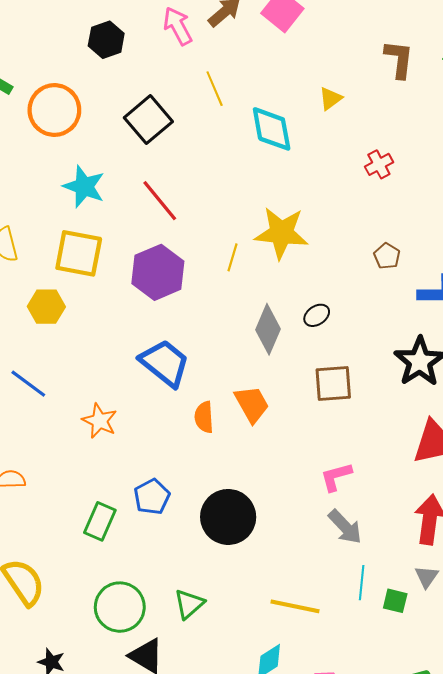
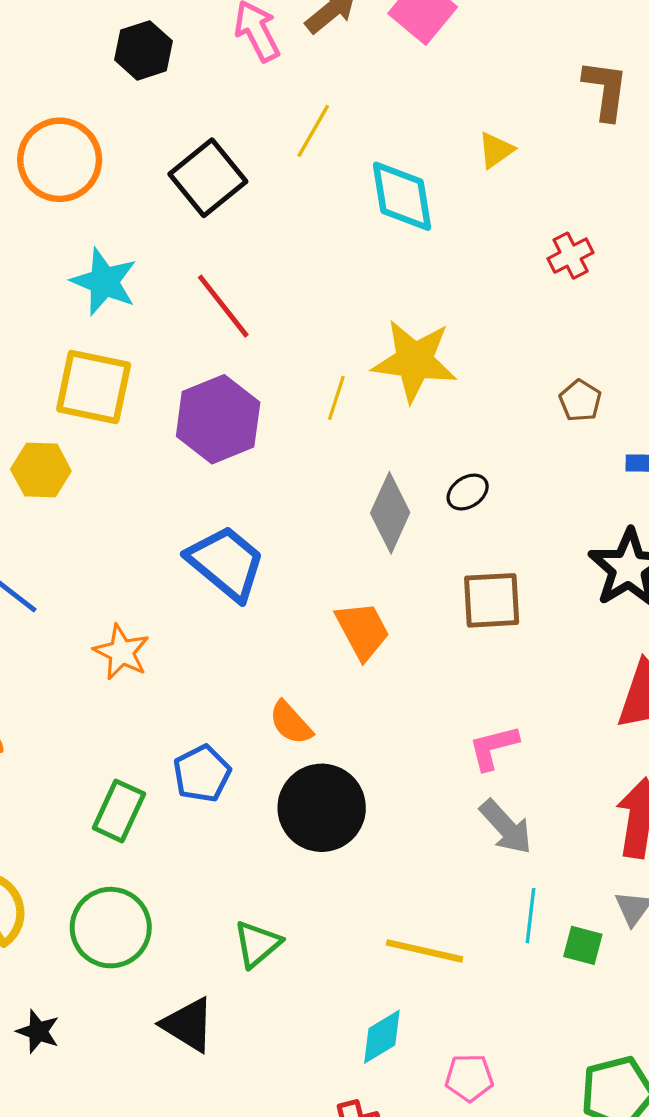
yellow line: (215, 89) -> (313, 131), turned 52
orange semicircle: (204, 417) -> (291, 723), moved, turned -40
green circle: (120, 607) -> (111, 928), moved

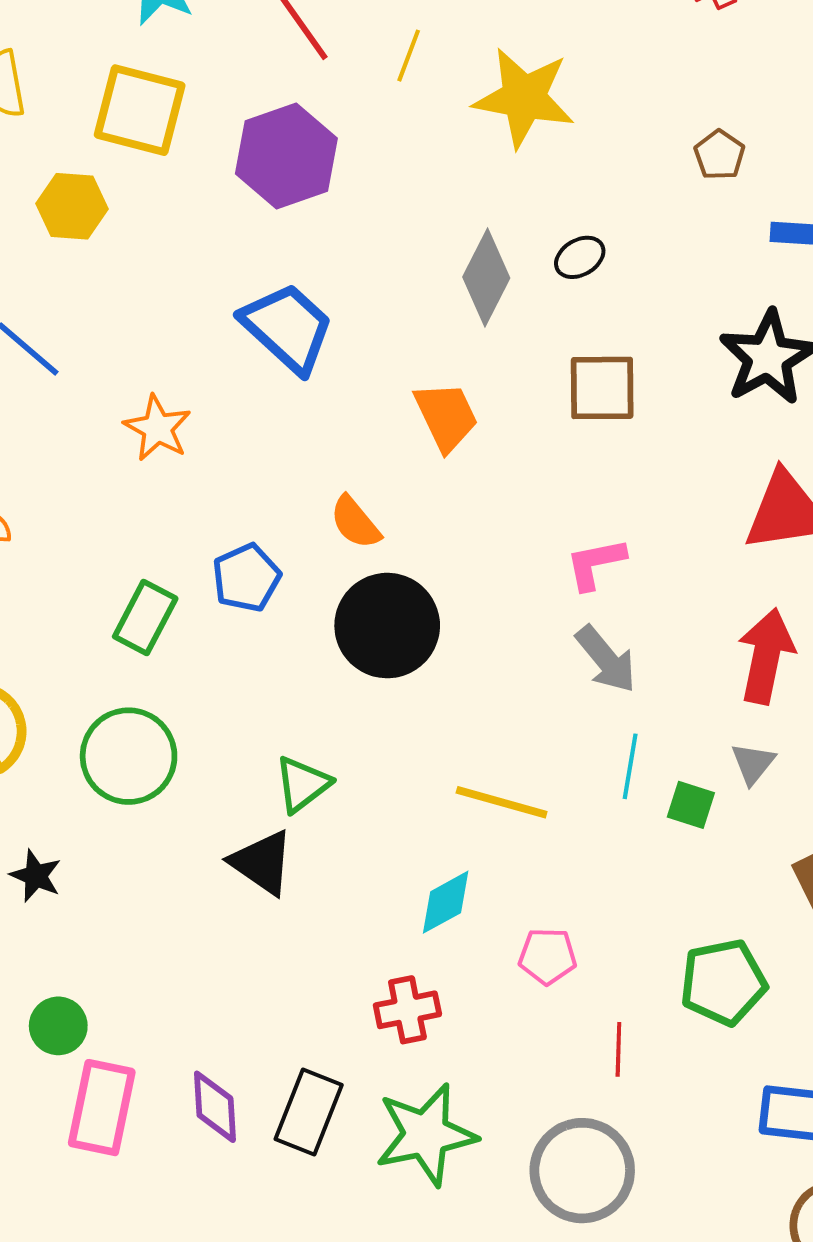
yellow line: (336, 398) -> (409, 56), moved
black triangle: (188, 1025) -> (262, 863), moved

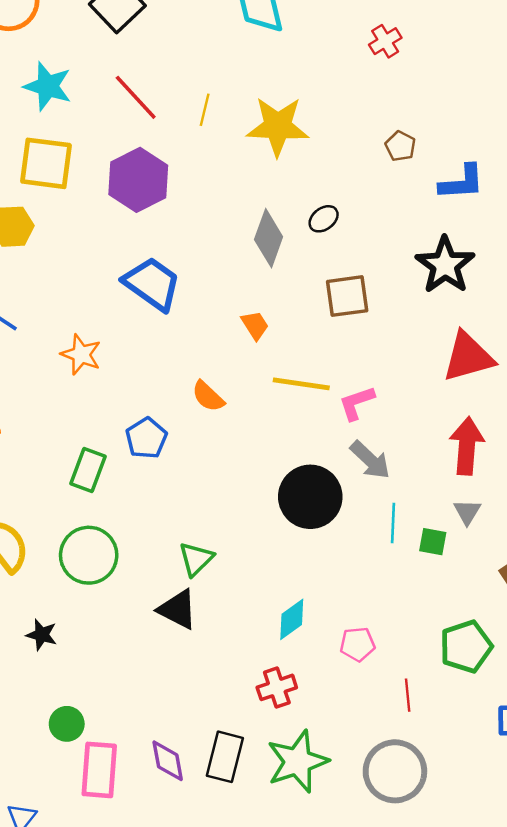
orange trapezoid: (446, 416) -> (255, 325), size x0.7
black circle: (387, 626) -> (310, 497), moved
yellow line: (502, 802) -> (301, 384), moved

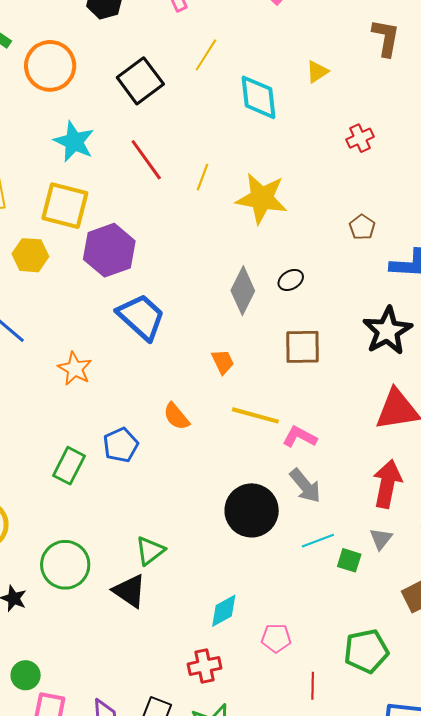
purple hexagon: (138, 180) -> (109, 250), moved
pink L-shape: (357, 403) -> (300, 437), turned 40
cyan line: (393, 523) -> (318, 541), turned 60
green circle: (89, 555) -> (65, 565), moved

